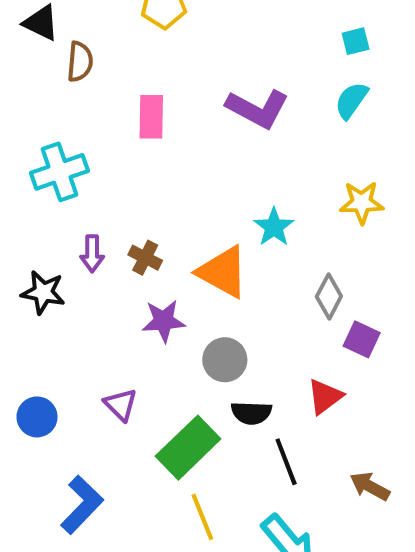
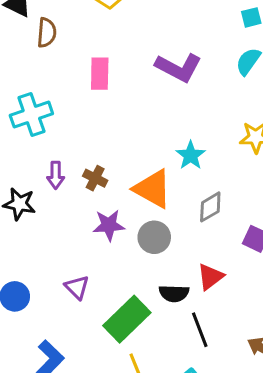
gray diamond: (329, 296) -> (210, 207), moved, turned 32
gray circle: (225, 360) -> (154, 237), moved
red triangle: (325, 397) -> (210, 277), moved

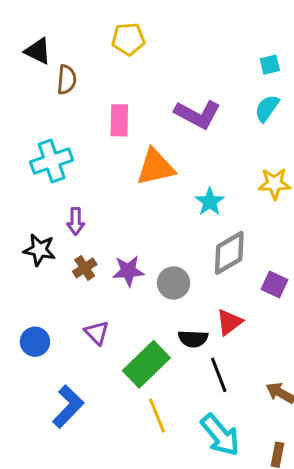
brown cross: (95, 178) -> (85, 268), moved, turned 30
orange triangle: (153, 189) -> (155, 167), moved, turned -42
gray diamond: (210, 207) -> (229, 253), size x1.4

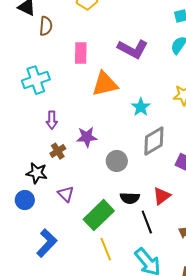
black star: (39, 250) -> (37, 173), moved
purple star: (128, 271) -> (87, 137), moved
red triangle: (229, 322) -> (162, 196), moved

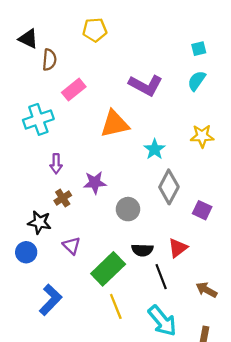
pink rectangle: (81, 53) -> (74, 90), moved, turned 50
gray diamond: (154, 141) -> (169, 187), turned -32

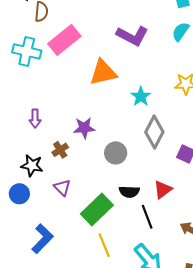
pink rectangle: (74, 90) -> (64, 40), size x1.4
cyan cross: (38, 119) -> (27, 51), moved, turned 32
purple arrow: (56, 164) -> (35, 118), moved
brown cross: (63, 198) -> (60, 150), moved

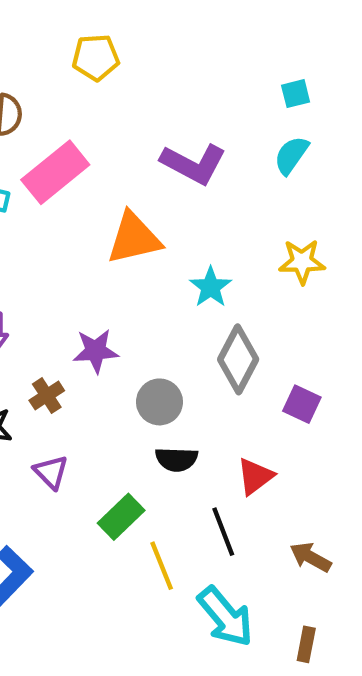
black semicircle: (129, 192) -> (176, 459), moved
green rectangle: (97, 209) -> (121, 517), size x0.7
yellow line: (104, 245) -> (162, 566), moved

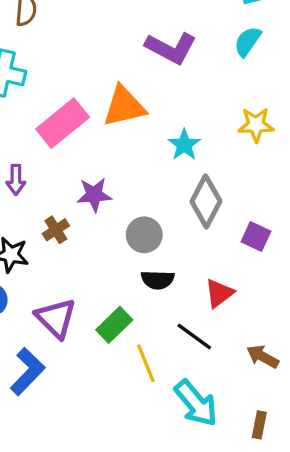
pink rectangle: (55, 172) -> (63, 123), moved
purple triangle: (51, 472) -> (56, 318), moved, size x1.5
black line: (223, 532) -> (194, 337), turned -33

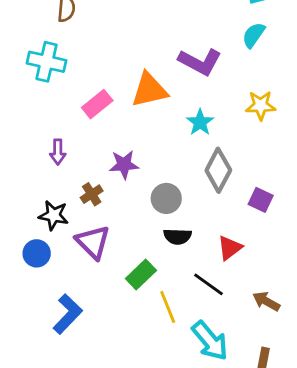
purple L-shape: (171, 48) -> (200, 62), moved
pink rectangle: (63, 123) -> (97, 104), size x0.7
purple triangle: (56, 318) -> (93, 242), moved

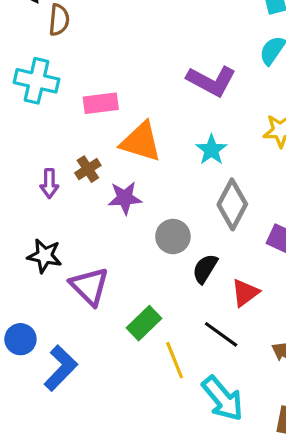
orange triangle: (149, 90) -> (141, 142), moved, turned 30
pink rectangle: (97, 104) -> (101, 103), moved, turned 32
brown cross: (92, 194) -> (88, 169), moved
black semicircle: (178, 236) -> (205, 269), moved, turned 120
blue circle: (37, 253) -> (20, 339), moved

